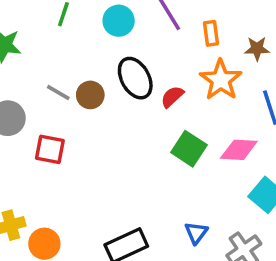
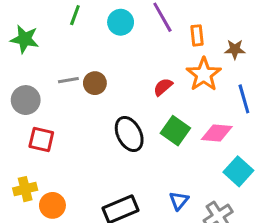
black ellipse: (135, 78) -> (129, 134), moved
gray line: (58, 93) -> (68, 80), turned -42
red square: (50, 149) -> (41, 139), moved

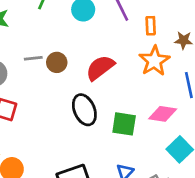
red semicircle: (163, 87) -> (100, 68), moved, size x1.6
green square: (175, 131) -> (124, 124), moved, turned -30

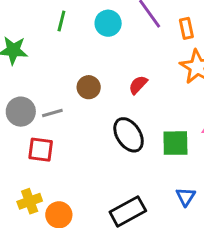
gray line: (33, 58) -> (52, 113), moved
red semicircle: (100, 68) -> (138, 85), size x0.6

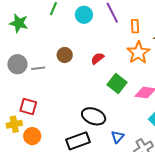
black ellipse: (129, 135) -> (94, 116), moved, turned -45
green square: (175, 143) -> (117, 84), moved, turned 30
red square: (41, 150) -> (28, 107), moved

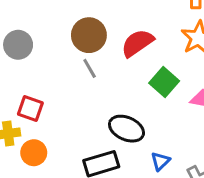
brown circle: (65, 55) -> (89, 35), size x1.5
red semicircle: (98, 58) -> (137, 43), size x1.6
gray line: (38, 68) -> (90, 68), moved, turned 64

